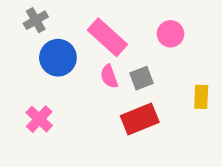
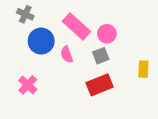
gray cross: (36, 20) -> (25, 14), turned -35
pink circle: (170, 34) -> (107, 34), moved
pink semicircle: (109, 76) -> (67, 54), moved

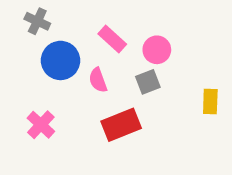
pink rectangle: (76, 26) -> (112, 39), size x0.7
red rectangle: (100, 85) -> (121, 125), moved

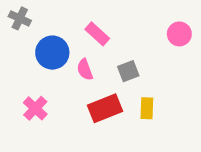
gray cross: (37, 21) -> (20, 18), moved
pink circle: (157, 50) -> (179, 34), moved
yellow rectangle: (210, 102) -> (147, 108), moved

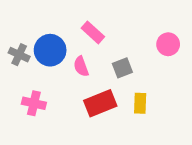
gray cross: (20, 18) -> (19, 55), moved
pink circle: (179, 34) -> (168, 44), moved
pink cross: (35, 108) -> (34, 103), turned -30

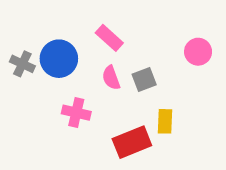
pink semicircle: (81, 66) -> (111, 78), moved
pink cross: (34, 103) -> (76, 113), moved
red rectangle: (100, 103) -> (132, 142), moved

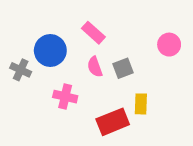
gray cross: (22, 64) -> (21, 70), moved

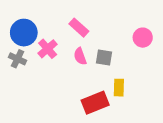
blue circle: (50, 51) -> (24, 33), moved
gray square: (123, 68) -> (104, 58), turned 30
pink cross: (65, 97) -> (48, 49), moved, turned 36

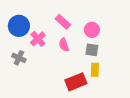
pink circle: (143, 38) -> (92, 30), moved
gray square: (104, 58) -> (92, 50), moved
gray cross: (18, 59) -> (19, 58), moved

